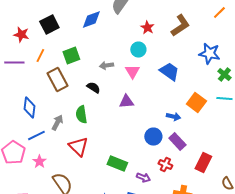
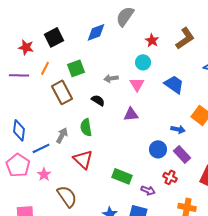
blue diamond: (29, 108) -> (19, 130), moved

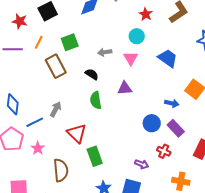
green semicircle: (86, 127) -> (96, 100), moved
green rectangle: (122, 176) -> (95, 156), moved, turned 48
brown semicircle: (67, 196) -> (61, 170), turned 30

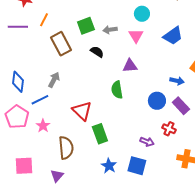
green square: (70, 42) -> (86, 26), moved
blue trapezoid: (168, 58) -> (173, 36), turned 110
green semicircle: (96, 100) -> (117, 90), moved
gray arrow: (56, 109) -> (54, 80), moved

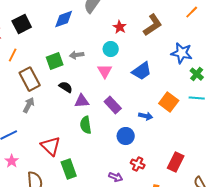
gray arrow: (110, 30) -> (77, 55), moved
purple triangle: (130, 66) -> (82, 101), moved
gray arrow: (54, 80) -> (29, 105), moved
purple rectangle: (181, 106) -> (113, 105), moved

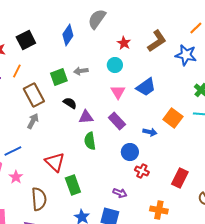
blue diamond: (64, 19) -> (68, 35), turned -35
blue star: (182, 53) -> (186, 55), moved
pink triangle: (105, 71) -> (118, 92), moved
red cross: (138, 164) -> (142, 171), moved

